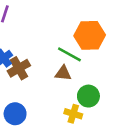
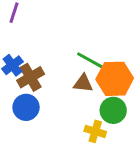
orange hexagon: (90, 35) -> (115, 79), moved
blue circle: (15, 114) -> (26, 107), moved

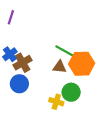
green circle: (113, 110) -> (71, 92), moved
yellow cross: (95, 131) -> (56, 102), moved

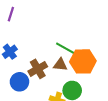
brown cross: (23, 63) -> (38, 69), moved

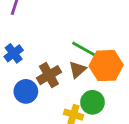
brown triangle: (60, 65) -> (78, 70), turned -48

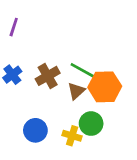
brown cross: (49, 75) -> (48, 76), moved
blue circle: (26, 91) -> (35, 130), moved

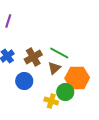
orange hexagon: (105, 87) -> (77, 78), moved
blue circle: (35, 130) -> (24, 81), moved

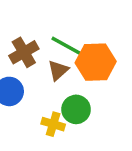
orange hexagon: (77, 78) -> (96, 62), moved

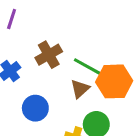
brown cross: (24, 52) -> (49, 55), moved

